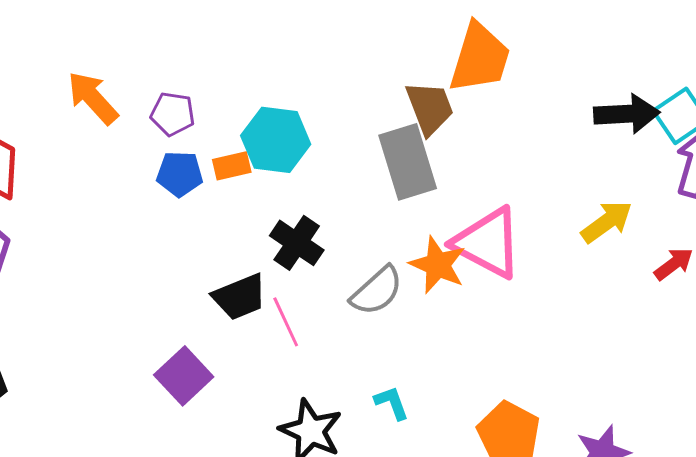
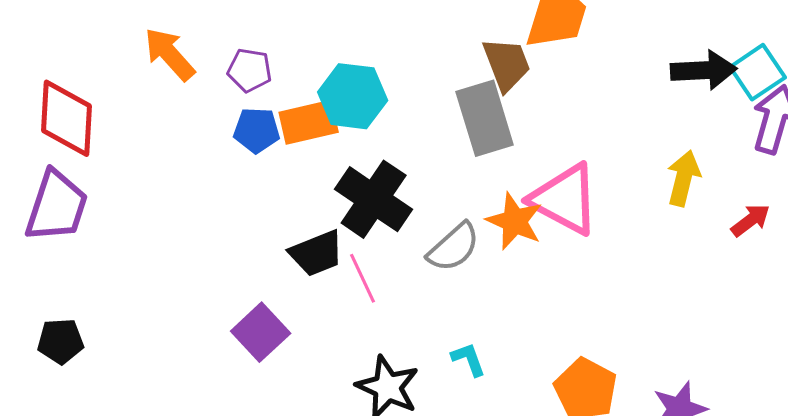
orange rectangle: (232, 166) -> (309, 122), size x1.5
yellow arrow: (607, 222) -> (684, 178), turned -40
black cross: (297, 243) -> (374, 199), size x1.4

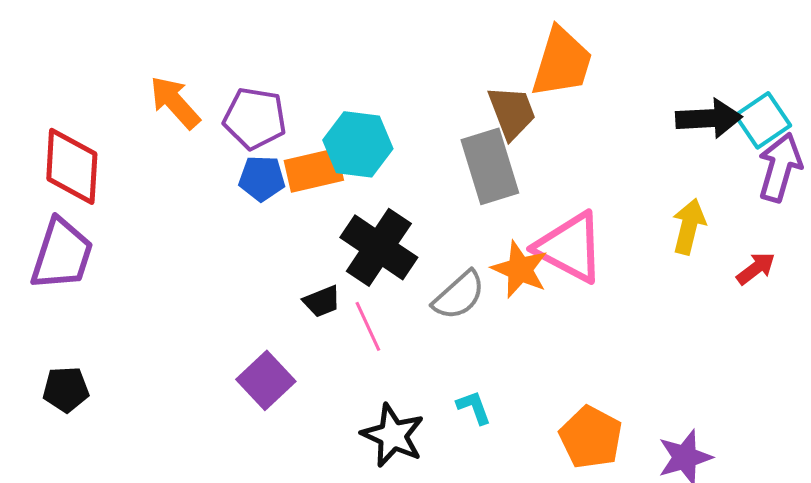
purple pentagon: (250, 70) -> (255, 118), size x1.4
black trapezoid: (317, 253) -> (322, 301), size x0.7

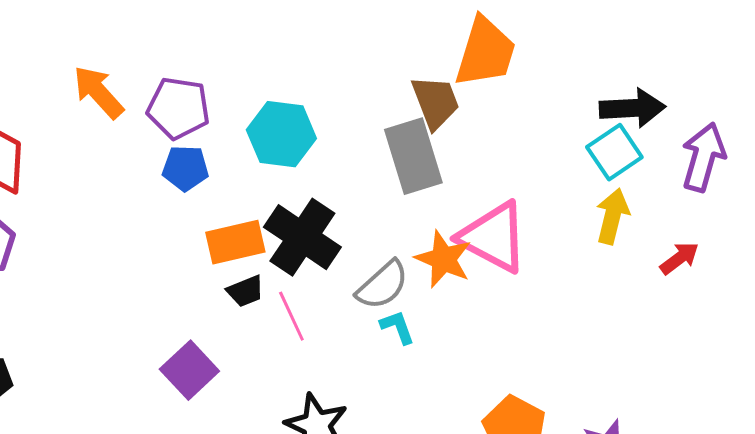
cyan square: (763, 120) -> (614, 152), moved
orange rectangle: (314, 170) -> (235, 242), moved
cyan L-shape: (474, 407) -> (397, 327), moved

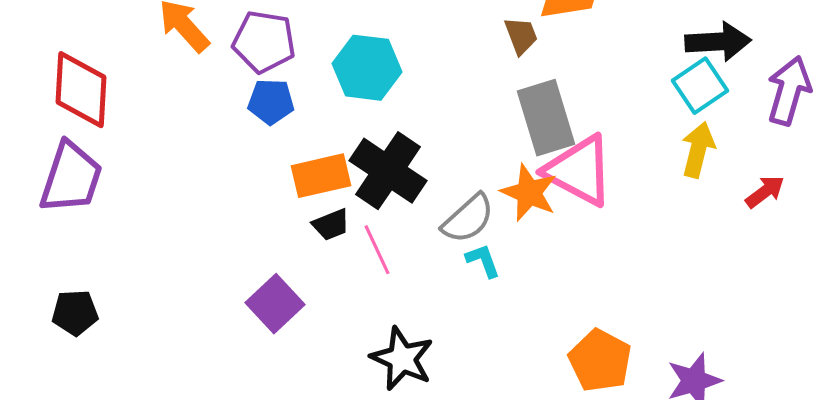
brown trapezoid: (435, 102) -> (521, 36), size x0.7
gray rectangle: (413, 156) -> (546, 118), moved

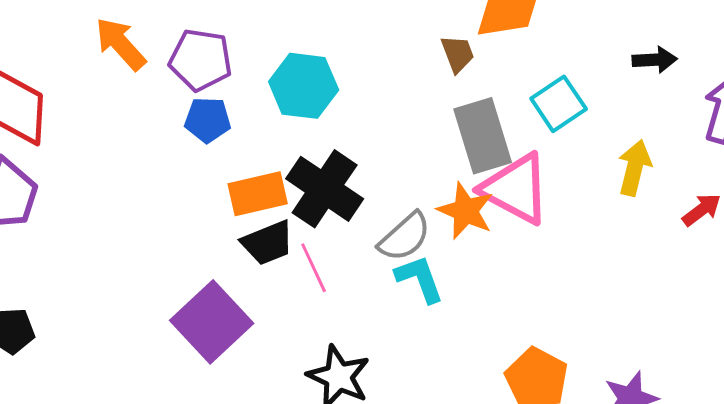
black arrow: (718, 42) -> (655, 60), size x0.7
cyan square: (700, 86) -> (559, 104), moved
black trapezoid: (331, 225) -> (268, 243), size x1.4
cyan L-shape: (483, 261) -> (420, 279), size x1.4
purple square: (275, 304) -> (212, 322), size x1.4

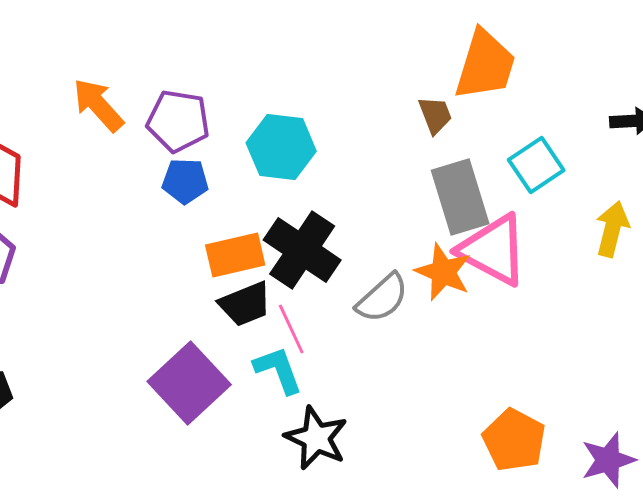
cyan L-shape: (420, 279) -> (278, 370), moved

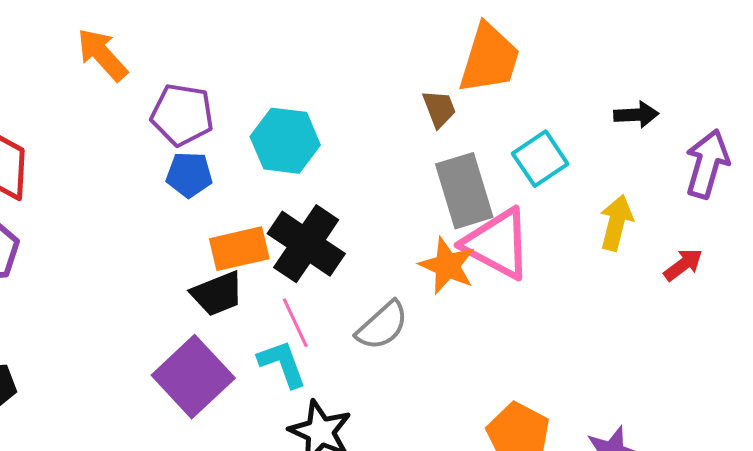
orange arrow: (98, 105) -> (102, 55), moved
gray semicircle: (382, 298) -> (382, 326), moved
black trapezoid: (245, 304) -> (217, 294), moved

